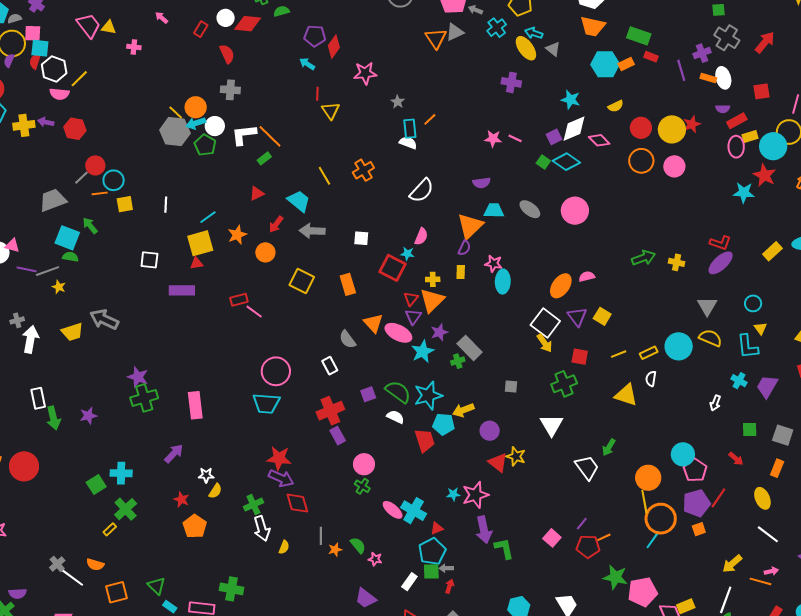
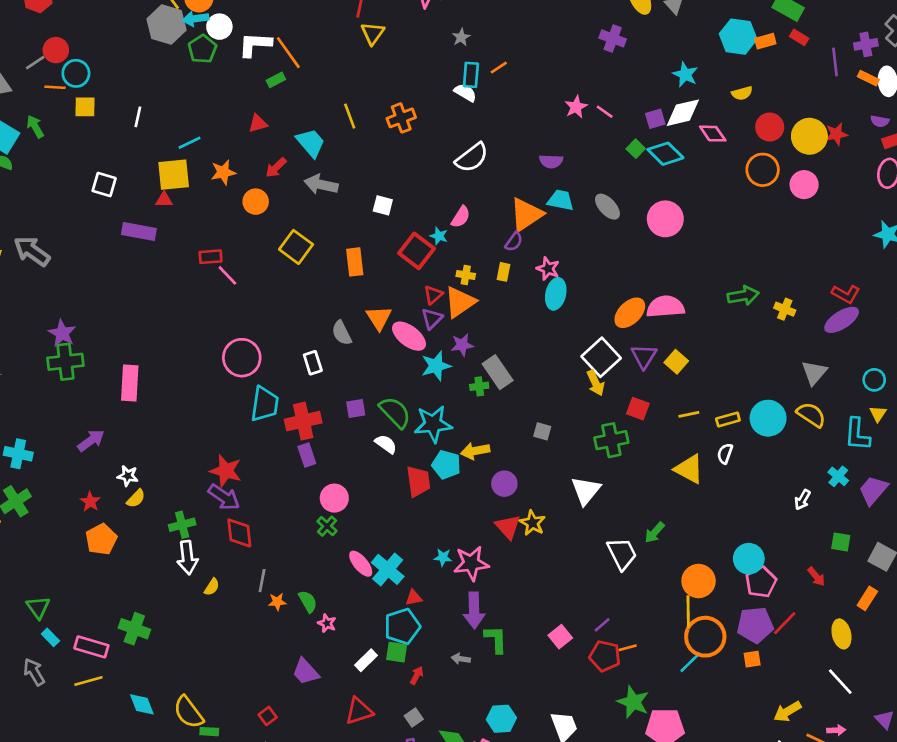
pink star: (493, 139) -> (576, 107), turned 30
pink semicircle: (587, 276) -> (665, 307), size x1.8
cyan trapezoid: (266, 403) -> (265, 404), moved, turned -96
gray arrow: (446, 568) -> (461, 659), moved

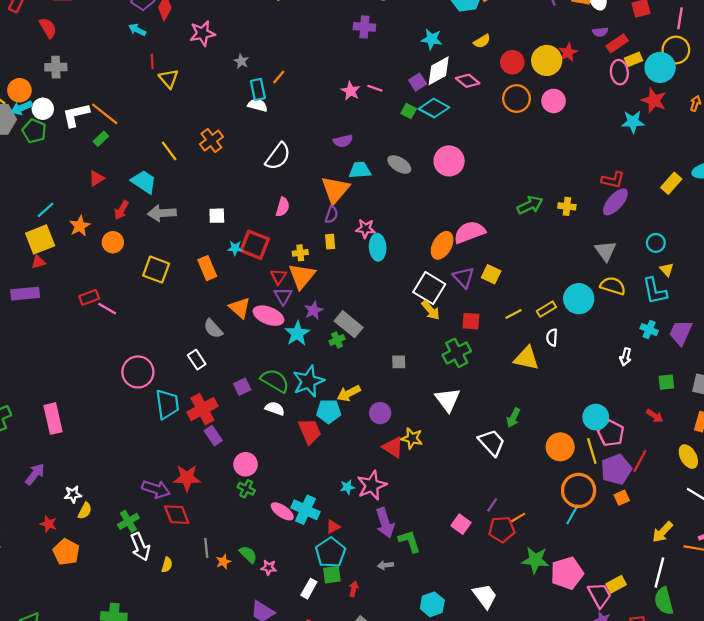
cyan star: (439, 236) -> (235, 248), moved
red star: (226, 471) -> (187, 478), moved
yellow line: (688, 611) -> (592, 451), moved

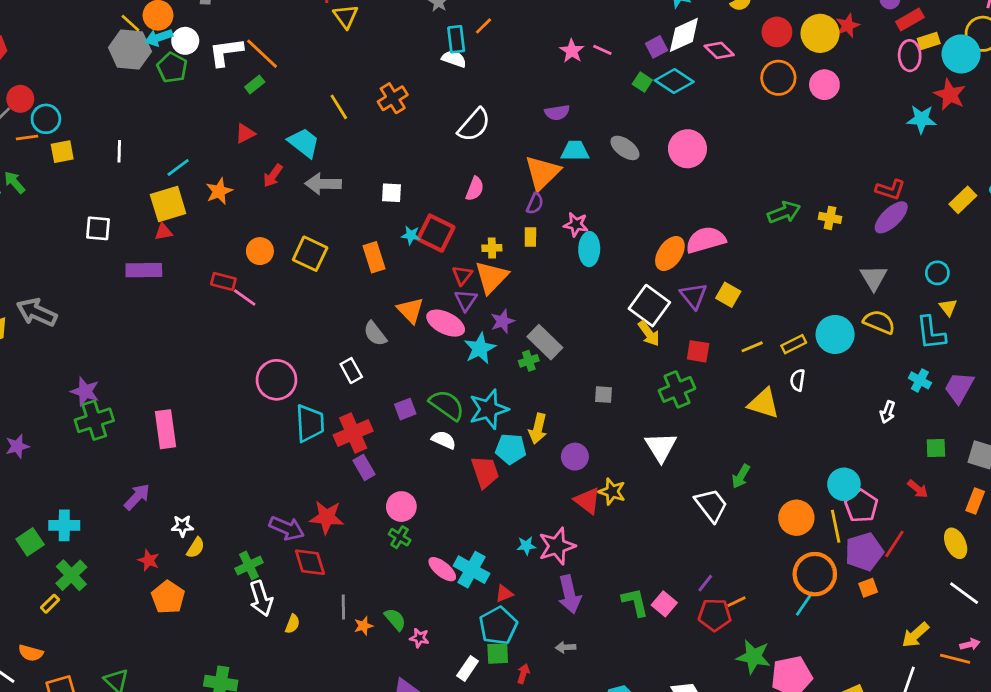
orange circle: (113, 242) -> (260, 251), moved
red rectangle: (89, 297) -> (223, 281), turned 30
yellow arrow: (349, 393) -> (538, 429), turned -55
green L-shape: (409, 541) -> (635, 602), moved

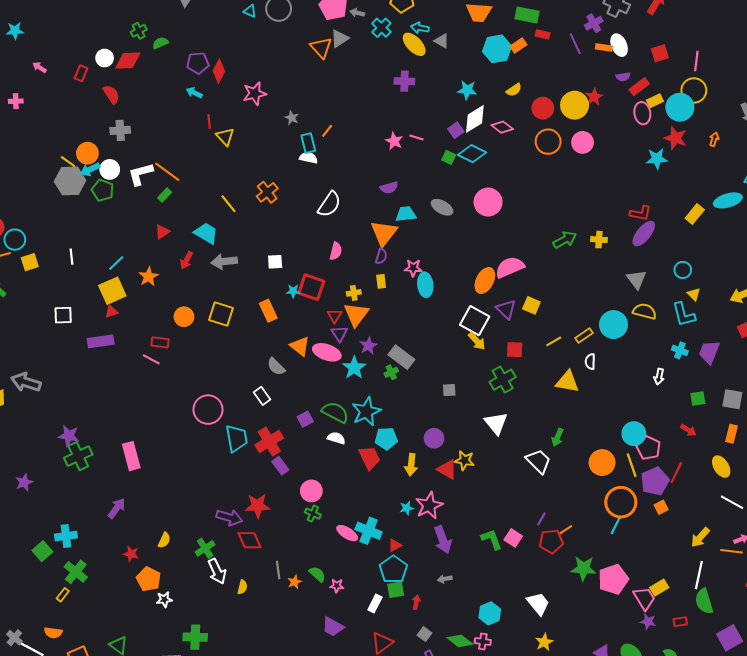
pink line: (245, 297) -> (151, 359), moved
yellow arrow: (538, 429) -> (411, 465), moved
white star: (182, 526) -> (164, 599), moved

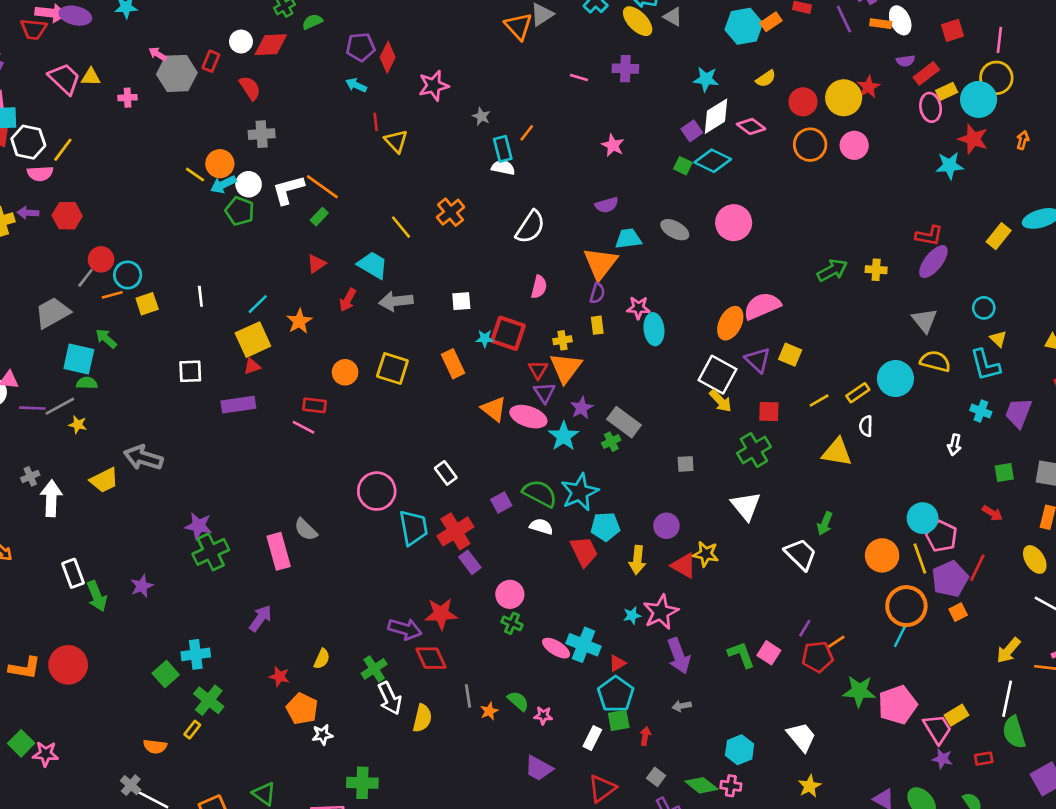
pink line: (416, 137) -> (579, 78), moved
gray hexagon: (70, 181) -> (177, 73), moved
gray semicircle: (276, 367) -> (306, 529), moved
yellow semicircle: (242, 587) -> (422, 718), size x1.5
orange semicircle: (53, 633) -> (155, 746), moved

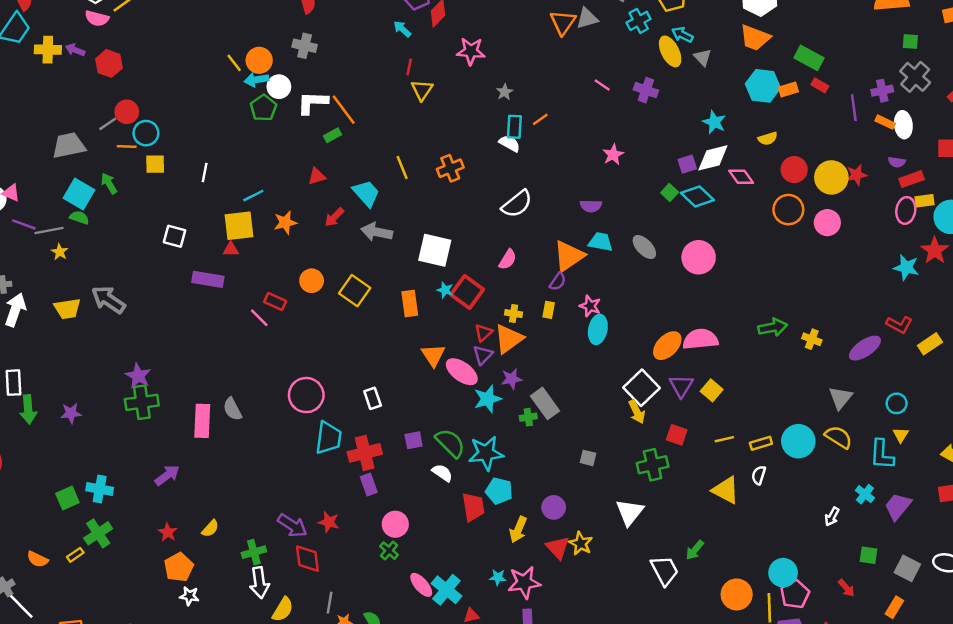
red L-shape: (929, 236) -> (899, 325), moved
white square: (461, 301) -> (435, 250), size x1.8
red star: (441, 614) -> (329, 522), size x0.7

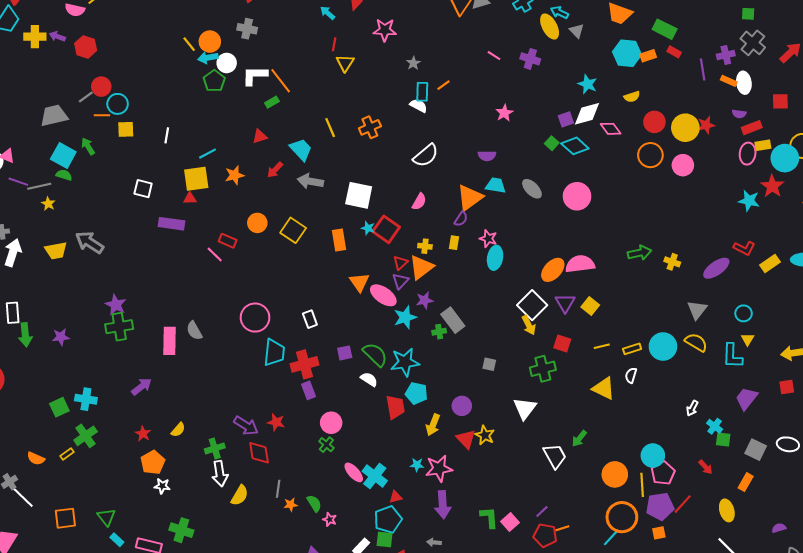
cyan cross: (865, 494) -> (715, 426), moved

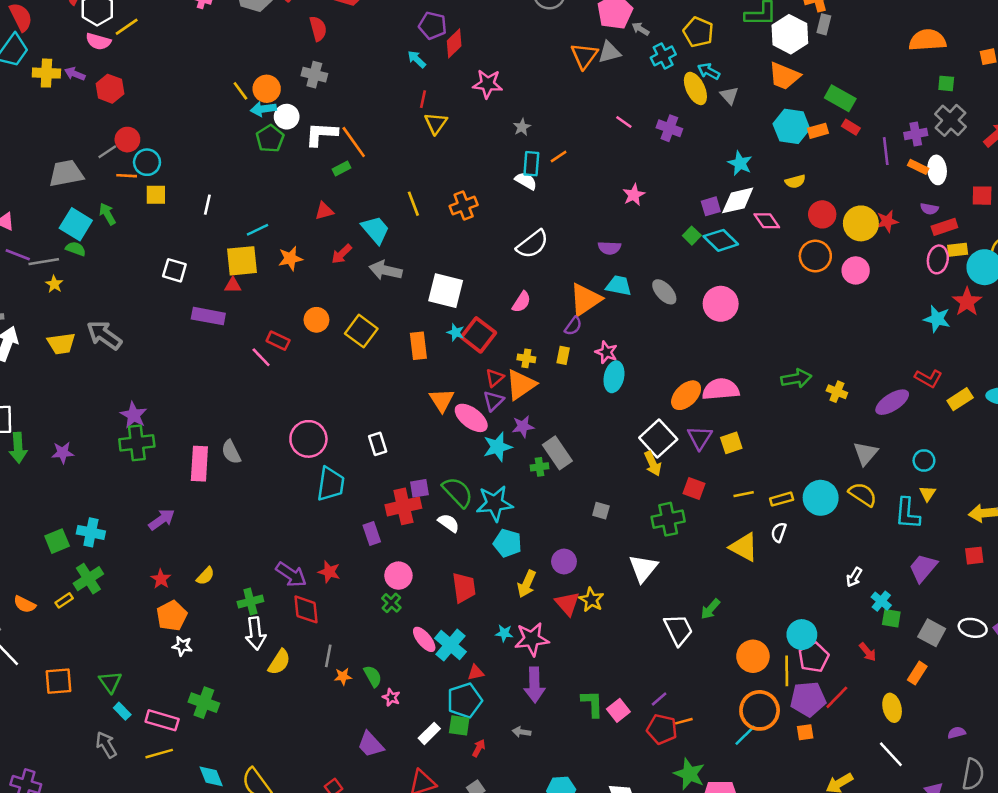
yellow square: (590, 306) -> (731, 443), turned 30
red cross: (305, 364) -> (403, 506), moved
red trapezoid: (395, 407) -> (464, 588), moved

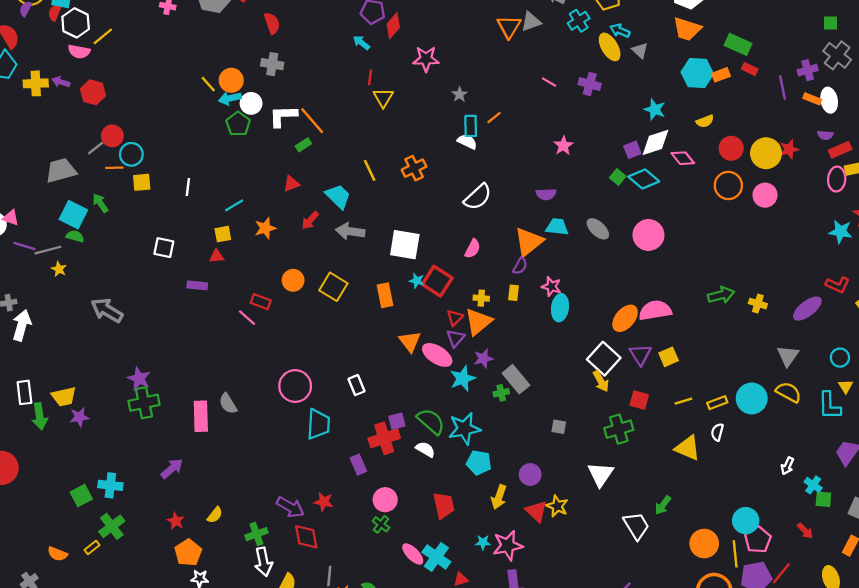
yellow square: (242, 261) -> (223, 234), size x0.6
purple rectangle: (208, 316) -> (197, 285), size x0.7
yellow trapezoid: (61, 344) -> (64, 397), moved

